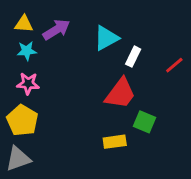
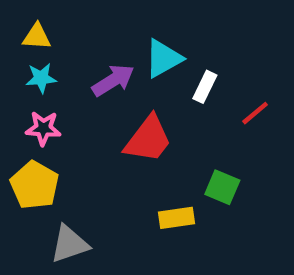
purple arrow: (56, 30) -> (113, 80), moved
red line: (174, 65) -> (255, 113), moved
red trapezoid: (120, 93) -> (148, 139), moved
gray triangle: (18, 159) -> (69, 244), moved

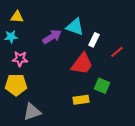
cyan triangle: (163, 58) -> (75, 27), turned 48
cyan star: (41, 78) -> (11, 37), moved
red trapezoid: (148, 139) -> (82, 64), moved
yellow pentagon: (35, 185) -> (16, 85), turned -30

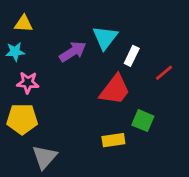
cyan triangle: (75, 27) -> (105, 38), turned 48
gray triangle: (32, 112) -> (45, 157), turned -30

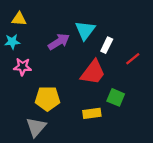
yellow pentagon: (22, 119) -> (47, 99), moved

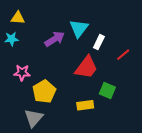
pink star: (22, 67) -> (22, 73), moved
yellow pentagon: (47, 99) -> (44, 92), turned -30

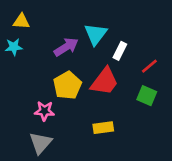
pink star: (22, 73) -> (44, 111), moved
green square: (107, 91) -> (147, 96), moved
yellow pentagon: (44, 92) -> (67, 85), moved

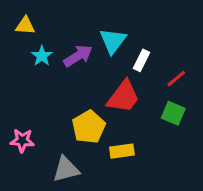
cyan star: (14, 47) -> (42, 56), moved, turned -30
yellow pentagon: (67, 85) -> (89, 127), moved
pink star: (44, 111) -> (22, 141), moved
gray triangle: (41, 143) -> (66, 169), moved, turned 35

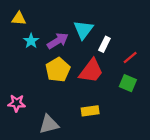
yellow pentagon: (89, 127) -> (58, 70), moved

